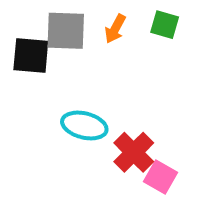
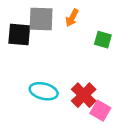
green square: (165, 25) -> (103, 40), moved
cyan ellipse: (84, 125) -> (44, 91), moved

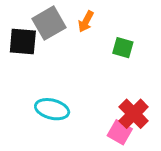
gray square: (41, 19) -> (49, 23), turned -32
red cross: (84, 95) -> (134, 114), moved

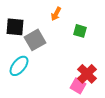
gray square: (49, 23) -> (35, 40), moved
cyan ellipse: (52, 109) -> (19, 66), moved, turned -65

